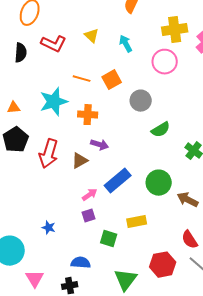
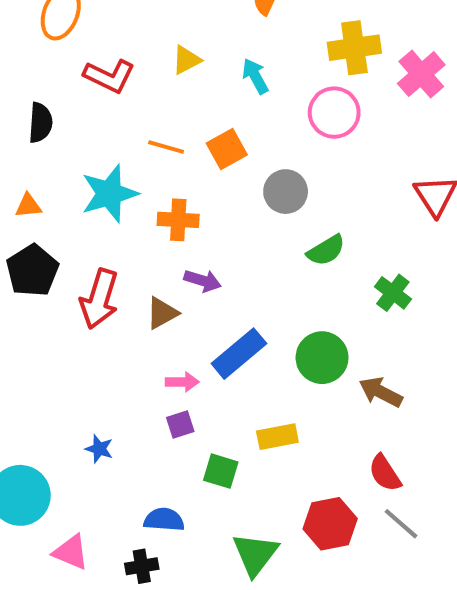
yellow triangle: (92, 36) -> (186, 60), turned 49
black semicircle: (21, 53) -> (40, 123), moved
pink arrow: (90, 195) -> (182, 382), turned 35
pink triangle: (35, 279) -> (71, 552), turned -36

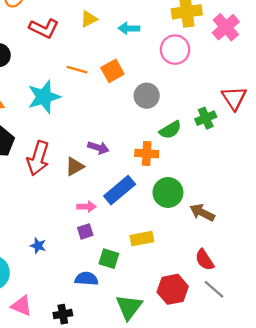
cyan arrow: (255, 76) -> (129, 28), turned -60
orange cross: (178, 220) -> (147, 154), moved
green cross: (393, 293) -> (206, 118), moved, turned 30
blue semicircle: (164, 520) -> (86, 279), moved

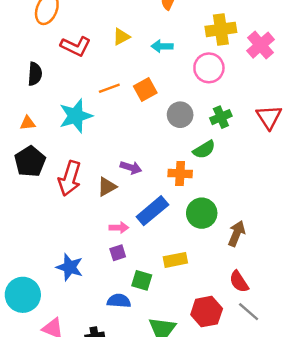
orange line: (77, 70) -> (109, 88), turned -36
green cross: (206, 118) -> (221, 117), moved
brown arrow: (202, 213) -> (237, 234), turned 85
blue star: (38, 246) -> (70, 267), size x1.6

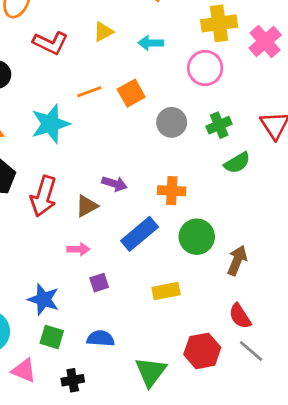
green semicircle: (204, 150) -> (237, 163), moved
pink arrow: (119, 228) -> (78, 249), moved
green square: (142, 280) -> (52, 337), moved

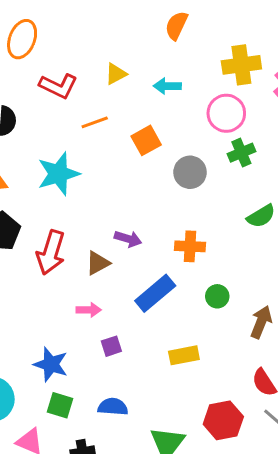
orange line: (89, 92) -> (95, 122), moved
green cross: (219, 125) -> (241, 153), moved
green circle: (197, 237) -> (217, 296), size x0.6

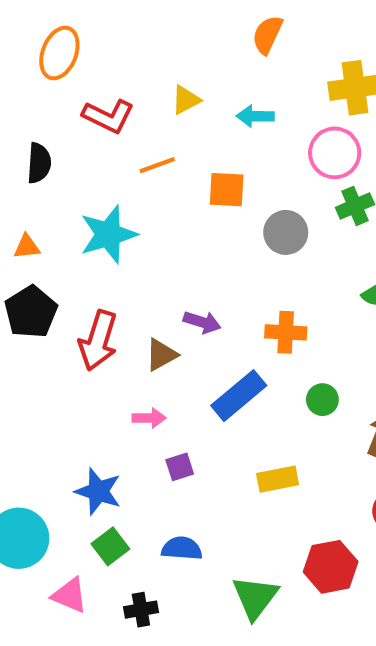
orange square: (146, 140) -> (227, 190), turned 32
green square: (60, 405) -> (110, 546), turned 36

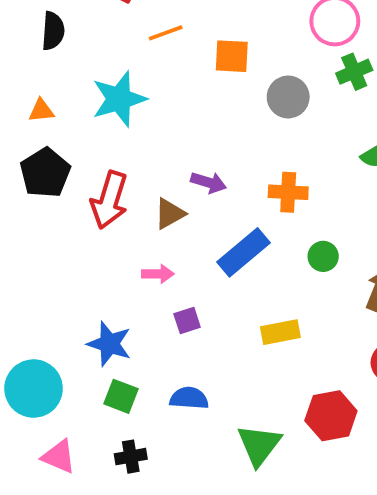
green square: (110, 546) -> (121, 396), turned -32
pink triangle: (70, 595) -> (59, 457), moved
black cross: (141, 610) -> (131, 457), moved

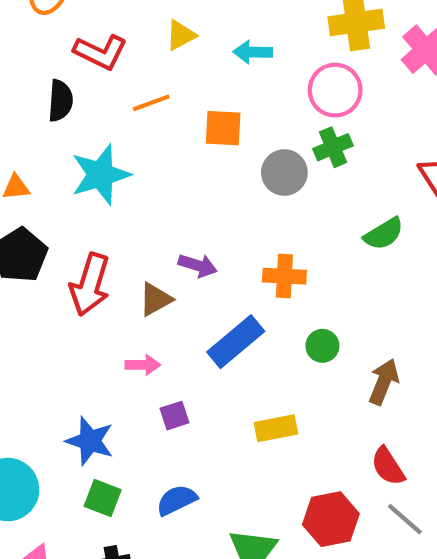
black semicircle: (53, 31) -> (60, 101), moved
green cross: (354, 72) -> (333, 147), moved
blue semicircle: (189, 398) -> (177, 500), turned -30

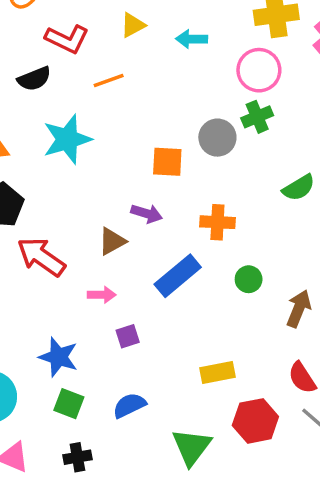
black semicircle: (60, 101) -> (34, 79), turned 64
orange square: (223, 128) -> (167, 162), moved
red arrow: (90, 285) -> (41, 257), moved, turned 108
yellow rectangle: (276, 428) -> (217, 373), moved

